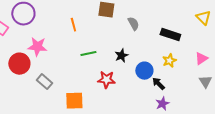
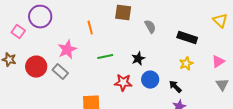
pink star: (37, 47) -> (67, 50), moved, turned -30
blue circle: (144, 71) -> (150, 80), moved
gray rectangle: (44, 82) -> (60, 72), moved

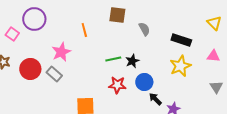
green line: (105, 57) -> (113, 59), moved
pink triangle: (218, 62) -> (213, 56), moved, turned 40
yellow star: (186, 64) -> (180, 66), size x1.5
black arrow: (175, 87) -> (155, 99), moved

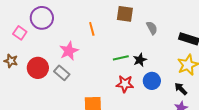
black arrow: (155, 99) -> (181, 89), moved

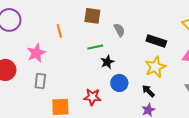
green line: (121, 58) -> (95, 47), moved
gray rectangle: (62, 73) -> (40, 81), moved, turned 56
red star: (125, 84) -> (92, 97), moved

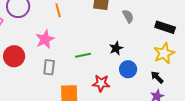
orange line: (59, 31) -> (58, 10), moved
green line: (95, 47) -> (83, 55), moved

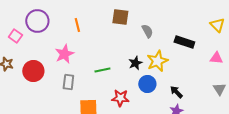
yellow star: (164, 53) -> (157, 61), moved

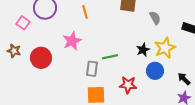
gray rectangle: (68, 82) -> (92, 69), moved

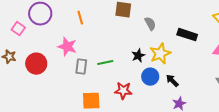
pink star: (72, 41) -> (67, 47), turned -30
gray rectangle: (92, 69) -> (81, 67), moved
black arrow: (184, 79) -> (172, 81), moved

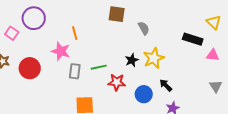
orange line: (80, 18) -> (75, 33), moved
black rectangle: (187, 35) -> (193, 39), moved
blue circle: (150, 77) -> (144, 94), moved
red star: (123, 91) -> (117, 82), moved

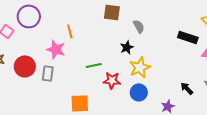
yellow star: (154, 58) -> (140, 67), moved
black star: (132, 60) -> (127, 47), moved
gray rectangle: (75, 71) -> (48, 73), moved
black arrow: (166, 85) -> (187, 88), moved

